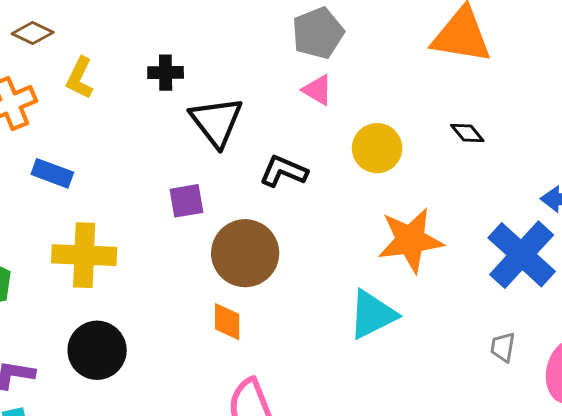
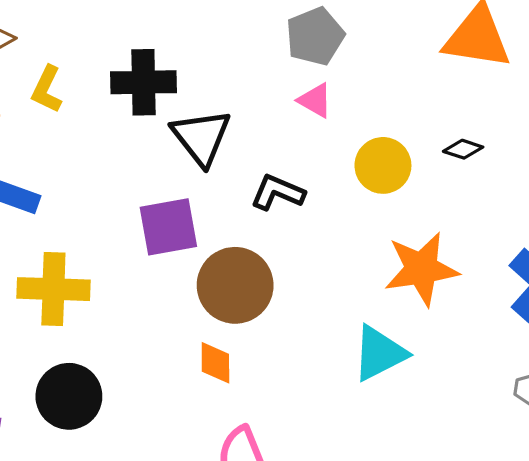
black cross: (166, 73) -> (144, 82), size x1.6
black diamond: (467, 133) -> (463, 149), moved, turned -32
purple square: (186, 201) -> (168, 227), size x1.5

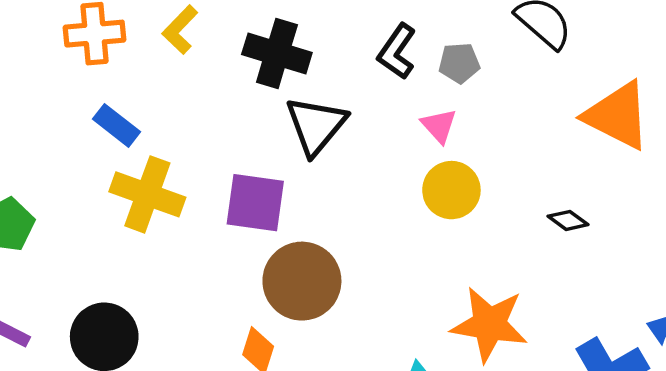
gray pentagon: (315, 36) -> (459, 63), size x0.7
yellow circle: (383, 165) -> (451, 190), moved
black L-shape: (278, 192) -> (397, 51), moved, turned -96
yellow cross: (53, 289) -> (147, 194), moved

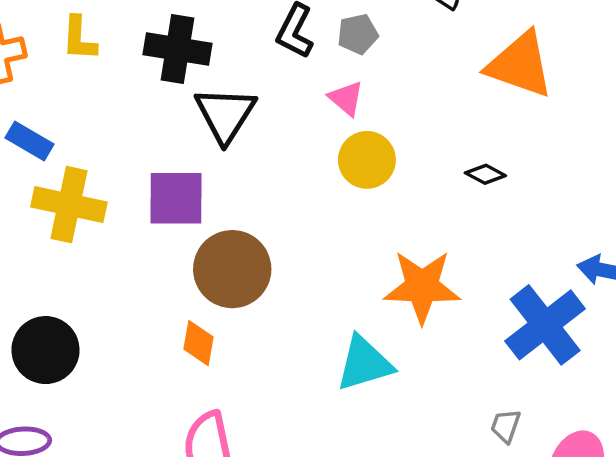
yellow L-shape: (180, 30) -> (79, 38), turned -33

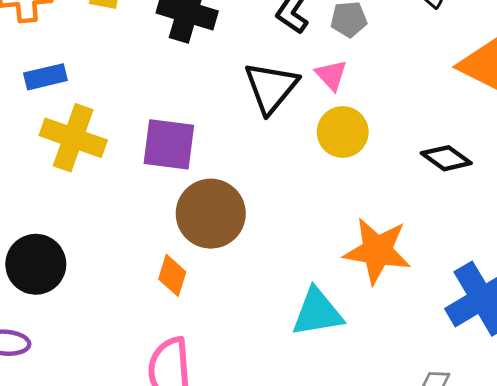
black triangle: (225, 114) -> (271, 88), moved
blue rectangle: (30, 141) -> (45, 77), turned -51
black diamond: (485, 174) -> (446, 158), size x1.4

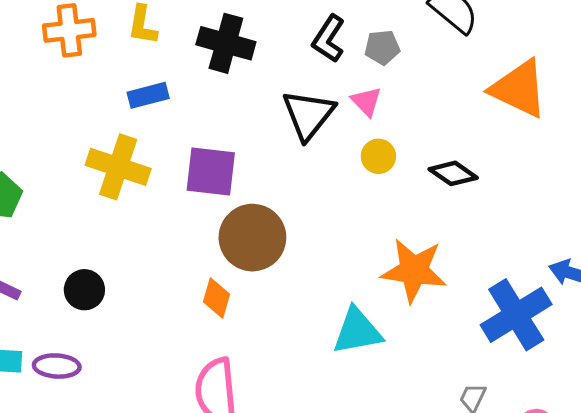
blue rectangle: (45, 77) -> (148, 95), moved
yellow circle: (343, 132) -> (378, 156), size x0.7
black diamond: (446, 158) -> (453, 173), moved
black circle: (36, 264) -> (84, 290), size x0.7

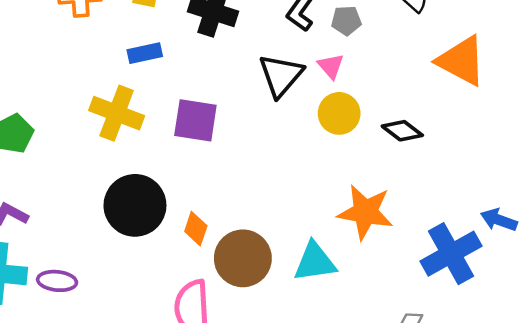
yellow circle: (378, 156) -> (339, 113), size x1.4
brown circle: (252, 238) -> (243, 258), moved
black circle: (84, 290) -> (135, 205), moved, size x1.8

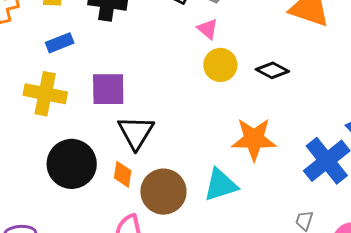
black triangle: (281, 75) -> (136, 132), moved

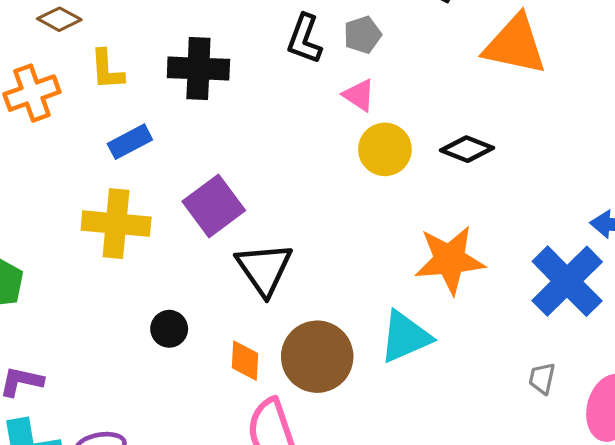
purple square: (108, 89) -> (214, 206), turned -30
black circle: (72, 164) -> (169, 329), size x0.5
orange diamond: (123, 174) -> (245, 361), moved

